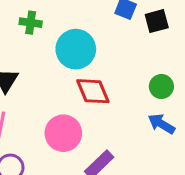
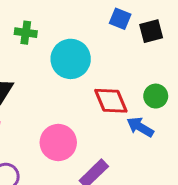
red diamond: (93, 91) -> (111, 101), moved
blue arrow: (161, 124) -> (140, 127), moved

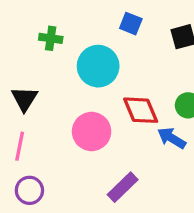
blue square: (120, 19) -> (131, 24), moved
pink circle: (58, 142) -> (92, 131), moved

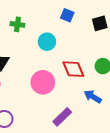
cyan circle: (98, 66) -> (47, 42), size x0.7
blue arrow: (172, 138) -> (93, 97), moved

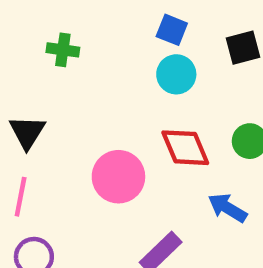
cyan circle: (47, 42) -> (176, 74), moved

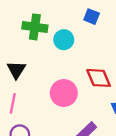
green cross: (63, 50) -> (35, 27), size x1.5
cyan circle: (176, 74) -> (64, 40), moved

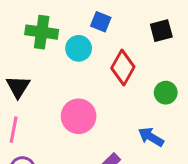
blue square: (92, 17) -> (101, 22), moved
red diamond: (99, 78) -> (123, 68), moved, turned 52

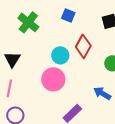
green cross: (42, 32) -> (28, 22), turned 30
cyan circle: (79, 48) -> (60, 55), moved

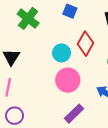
pink circle: (53, 79) -> (68, 80), moved

